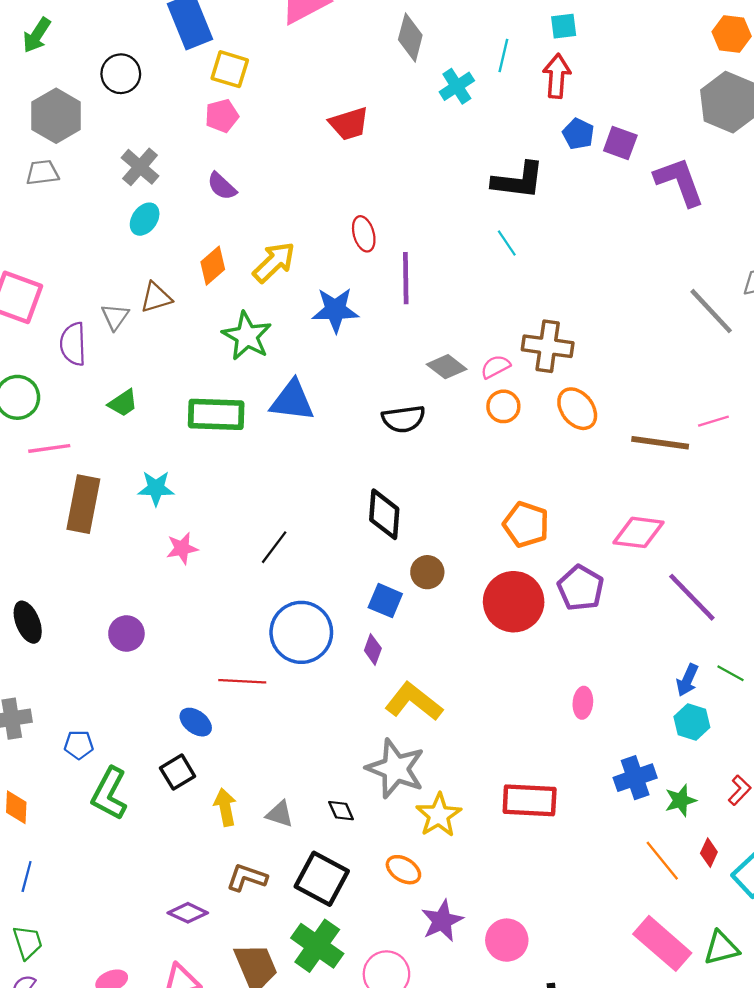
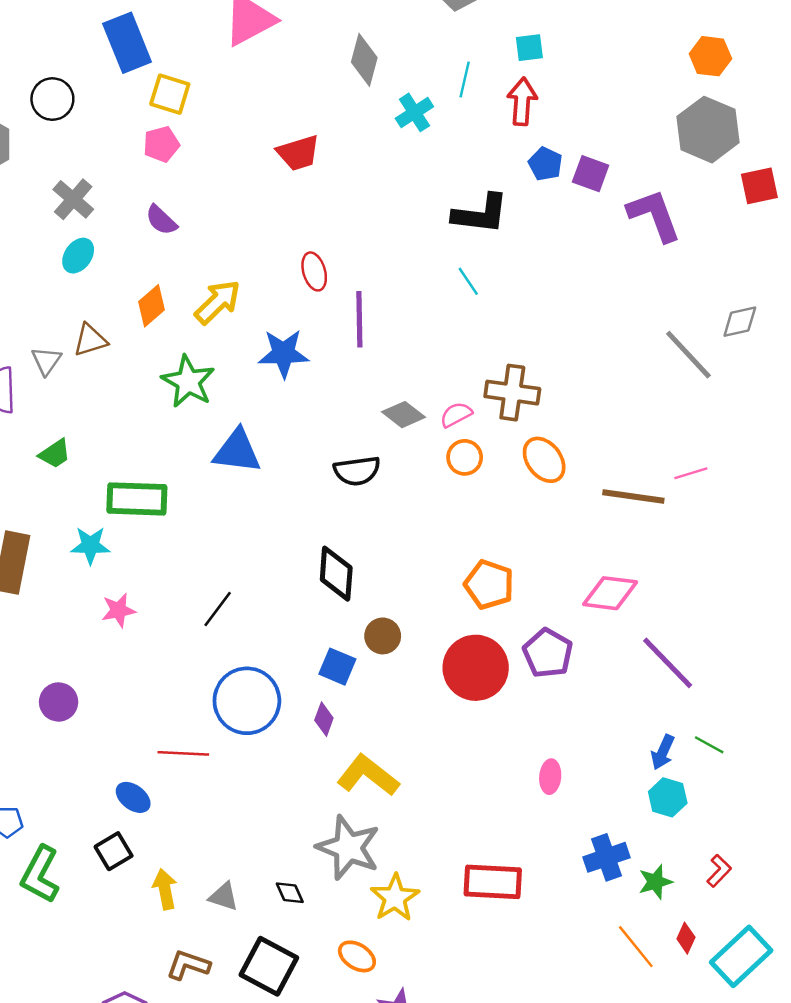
green rectangle: (216, 414) -> (137, 499), moved

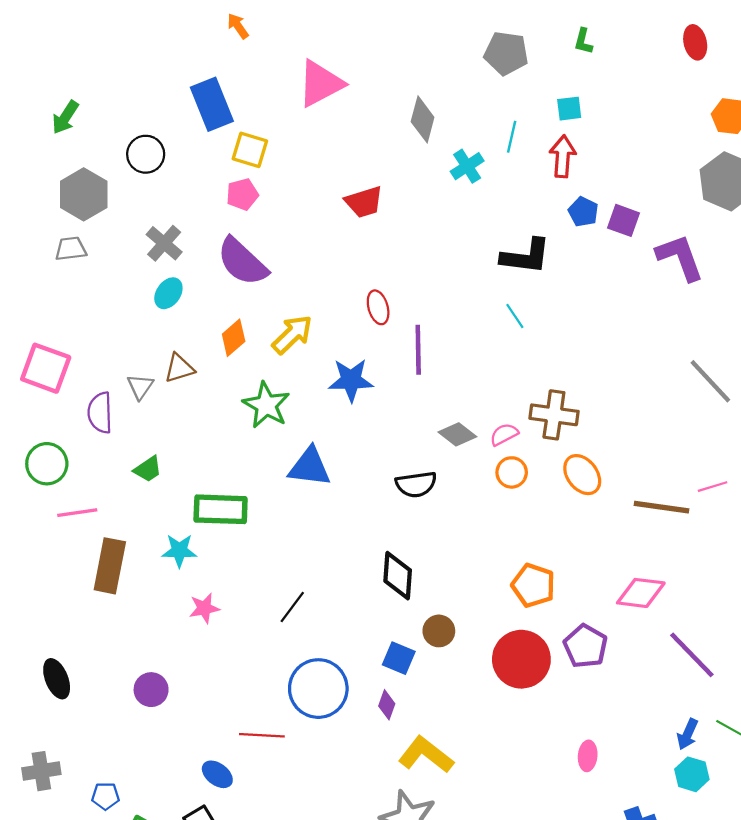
purple semicircle: (161, 220) -> (242, 262), size x1.8

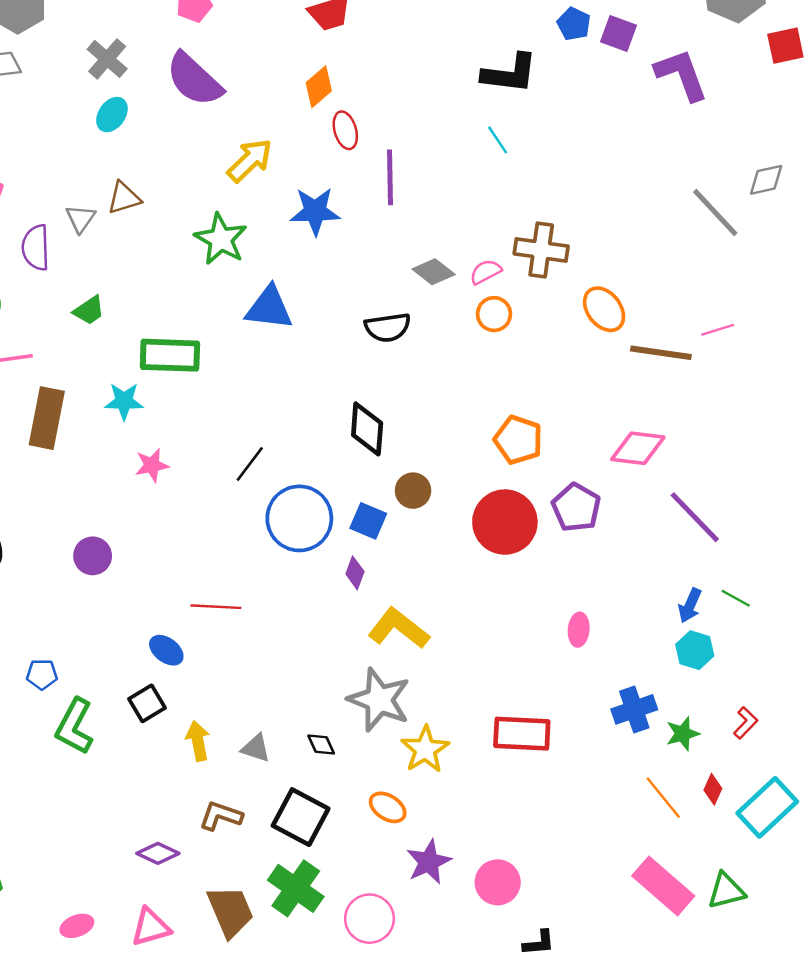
orange diamond: (234, 338) -> (319, 87), moved
orange ellipse: (582, 475) -> (604, 309), moved
blue circle: (318, 689) -> (299, 518), moved

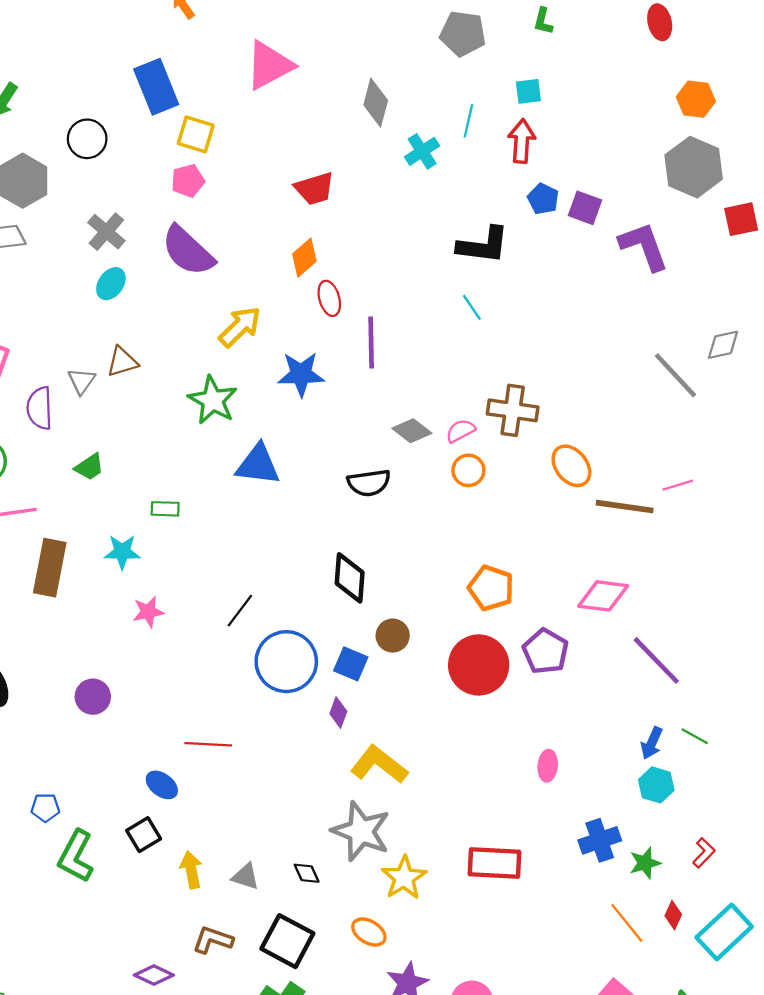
green rectangle: (170, 355) -> (165, 509), size x0.5

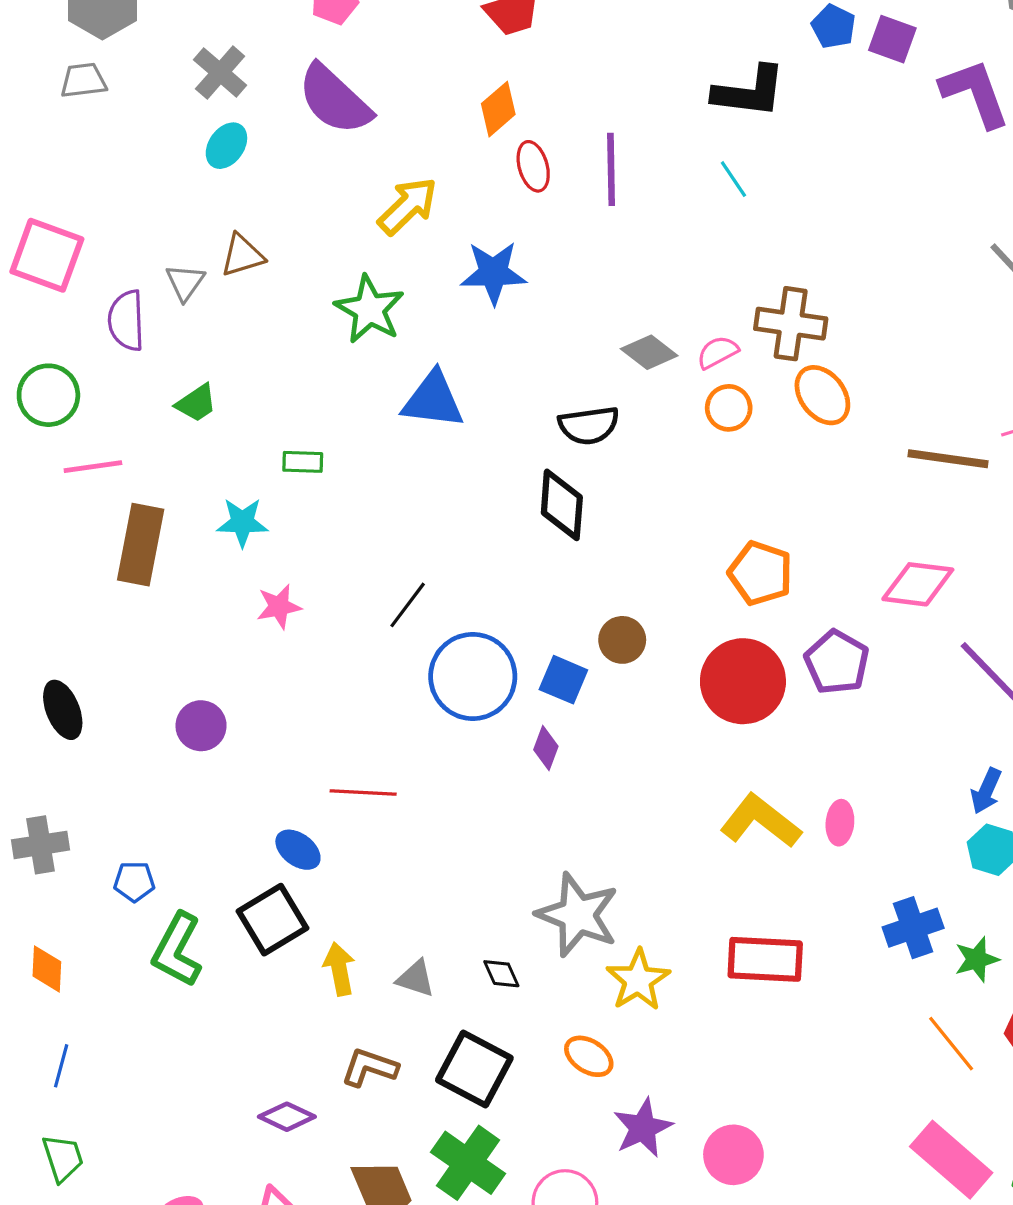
purple line: (371, 342) -> (611, 169), moved
orange ellipse: (571, 466) -> (822, 395), moved
black diamond: (350, 578) -> (562, 505), moved
yellow L-shape: (379, 765) -> (760, 821), moved
black square: (144, 835) -> (273, 920), size x1.4

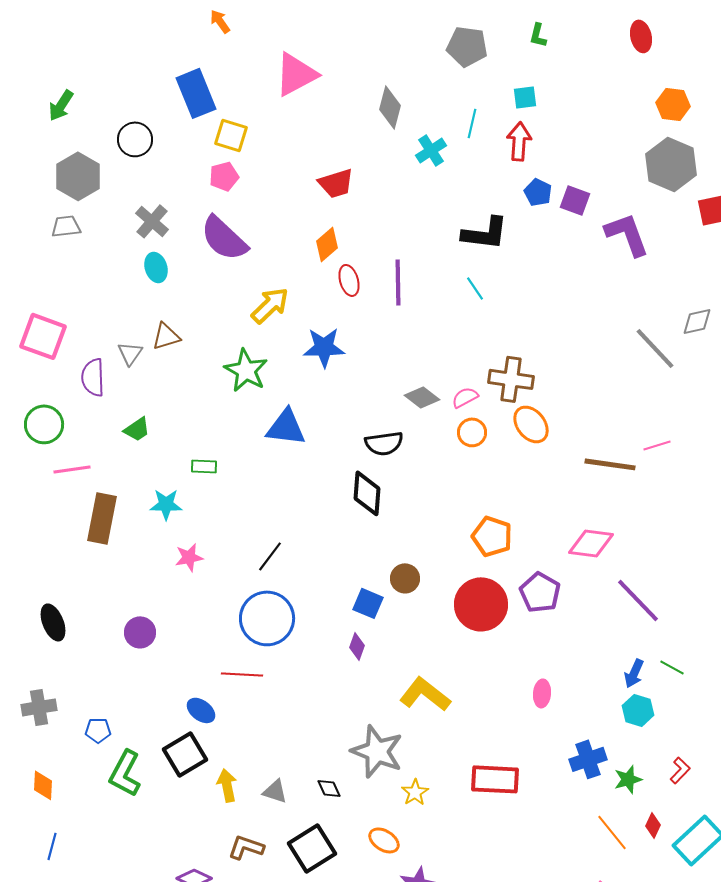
cyan ellipse: (226, 146) -> (156, 267), turned -52
blue circle: (473, 676) -> (267, 618), moved
yellow L-shape: (760, 821) -> (425, 694), moved
yellow star: (638, 980) -> (415, 792), size x0.7
black square: (474, 1069) -> (312, 848), turned 30

